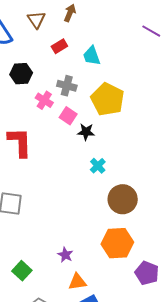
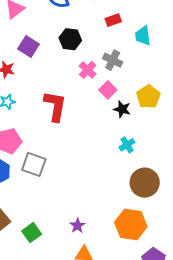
yellow pentagon: (108, 99) -> (148, 97), moved, size x0.7

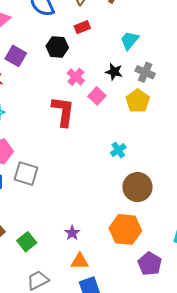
red rectangle: (113, 20) -> (82, 27), moved
cyan trapezoid: (143, 36) -> (130, 40), turned 50
gray cross: (113, 60) -> (145, 72), moved
red L-shape: (55, 106) -> (63, 111), moved
black star: (122, 109) -> (114, 72), moved

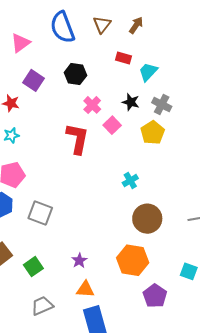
red rectangle: (82, 27) -> (123, 58), moved, turned 35
gray square: (26, 174) -> (40, 213), moved

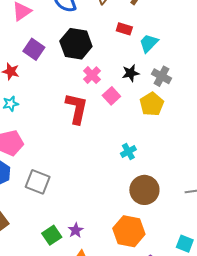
black hexagon: (75, 74) -> (76, 44), size x1.4
black star: (131, 102) -> (131, 73), turned -30
green square: (33, 267) -> (52, 235), moved

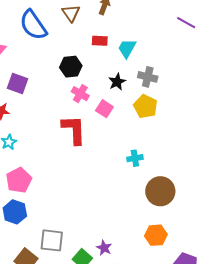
black hexagon: (76, 44) -> (71, 67), moved, size x0.7
cyan cross: (128, 151) -> (135, 158), turned 35
gray square: (38, 182) -> (52, 240), moved
orange hexagon: (129, 231) -> (156, 235), size x0.7

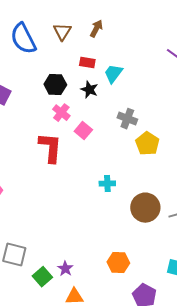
gray cross: (148, 77) -> (127, 119), moved
black star: (117, 82) -> (89, 90), moved, turned -30
yellow pentagon: (145, 106) -> (147, 144), moved
brown circle: (160, 191) -> (145, 208), moved

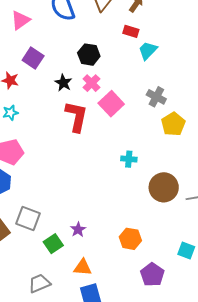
red rectangle: (87, 63) -> (131, 31), moved
black star: (89, 90) -> (63, 83), moved
pink square: (83, 131) -> (111, 104), size x1.4
purple star: (65, 269) -> (78, 230), moved

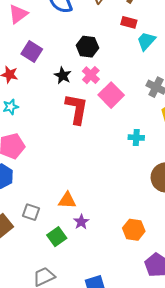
cyan cross: (129, 159) -> (136, 138), moved
gray square: (28, 219) -> (31, 212), size x0.7
orange triangle: (83, 267) -> (67, 200), moved

